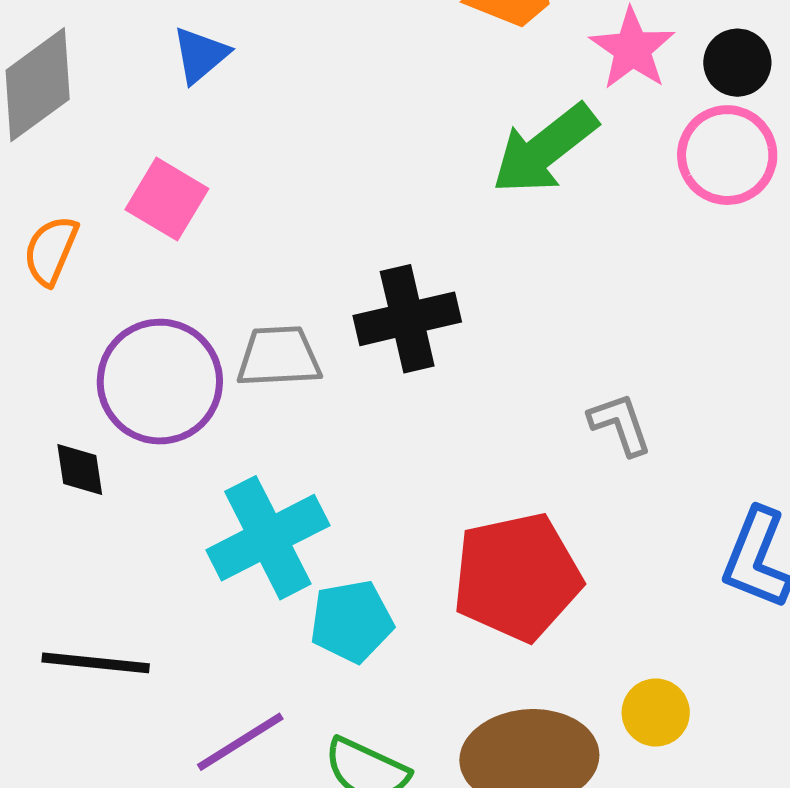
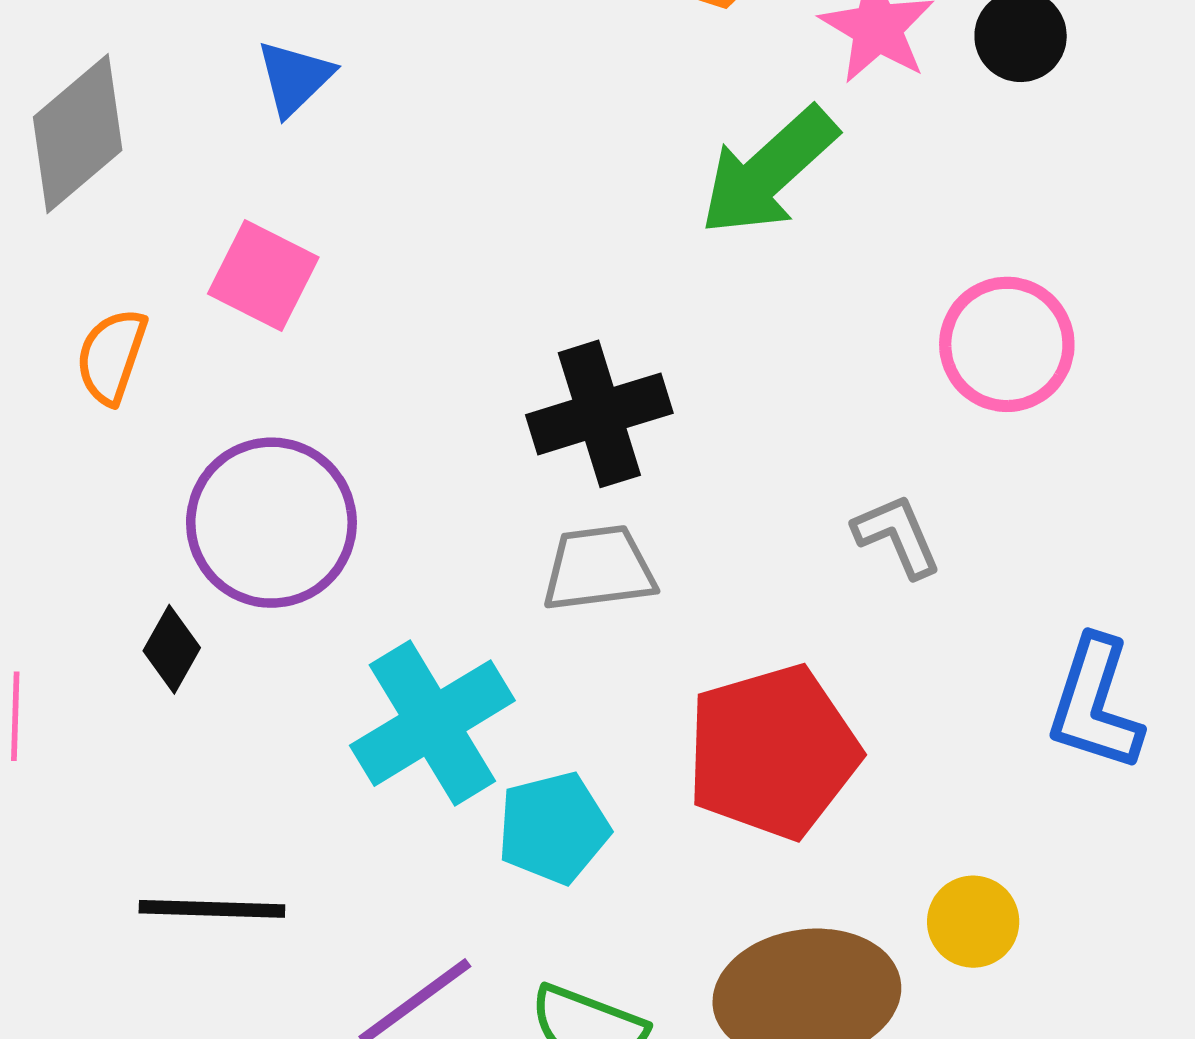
pink circle: (727, 155) -> (1007, 344), moved
gray trapezoid: (279, 357) -> (599, 568), moved
black diamond: (80, 470) -> (172, 649), turned 42

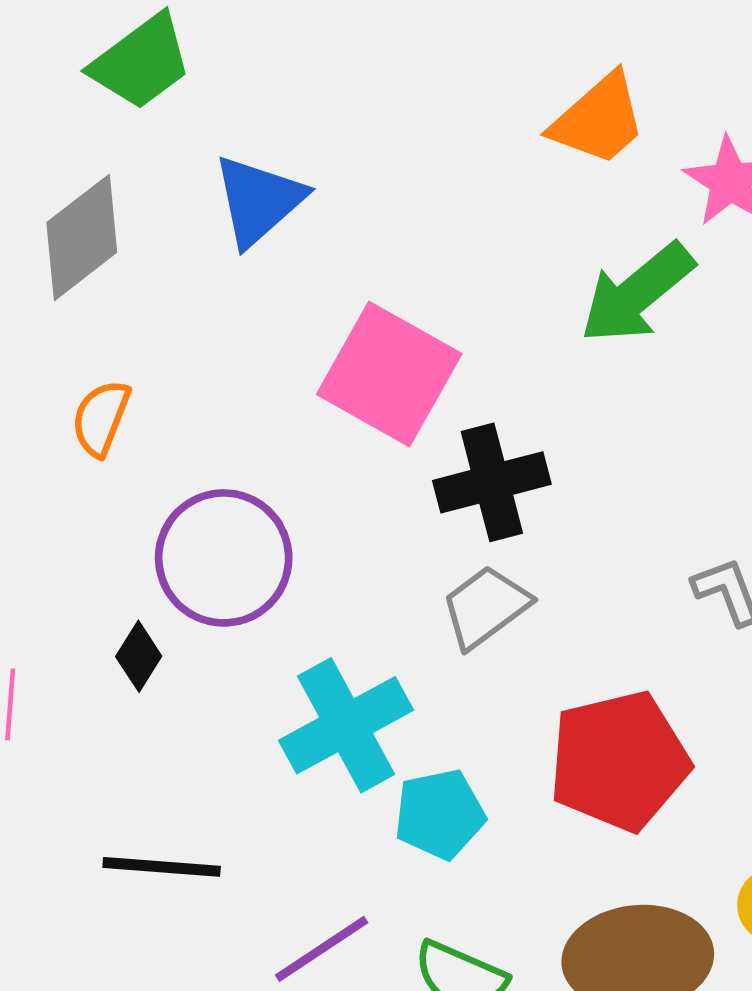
blue triangle: (295, 78) -> (259, 200), size x1.5
pink square: (263, 275) -> (389, 374), moved, size x1.6
gray trapezoid: (599, 568) -> (486, 607), turned -32

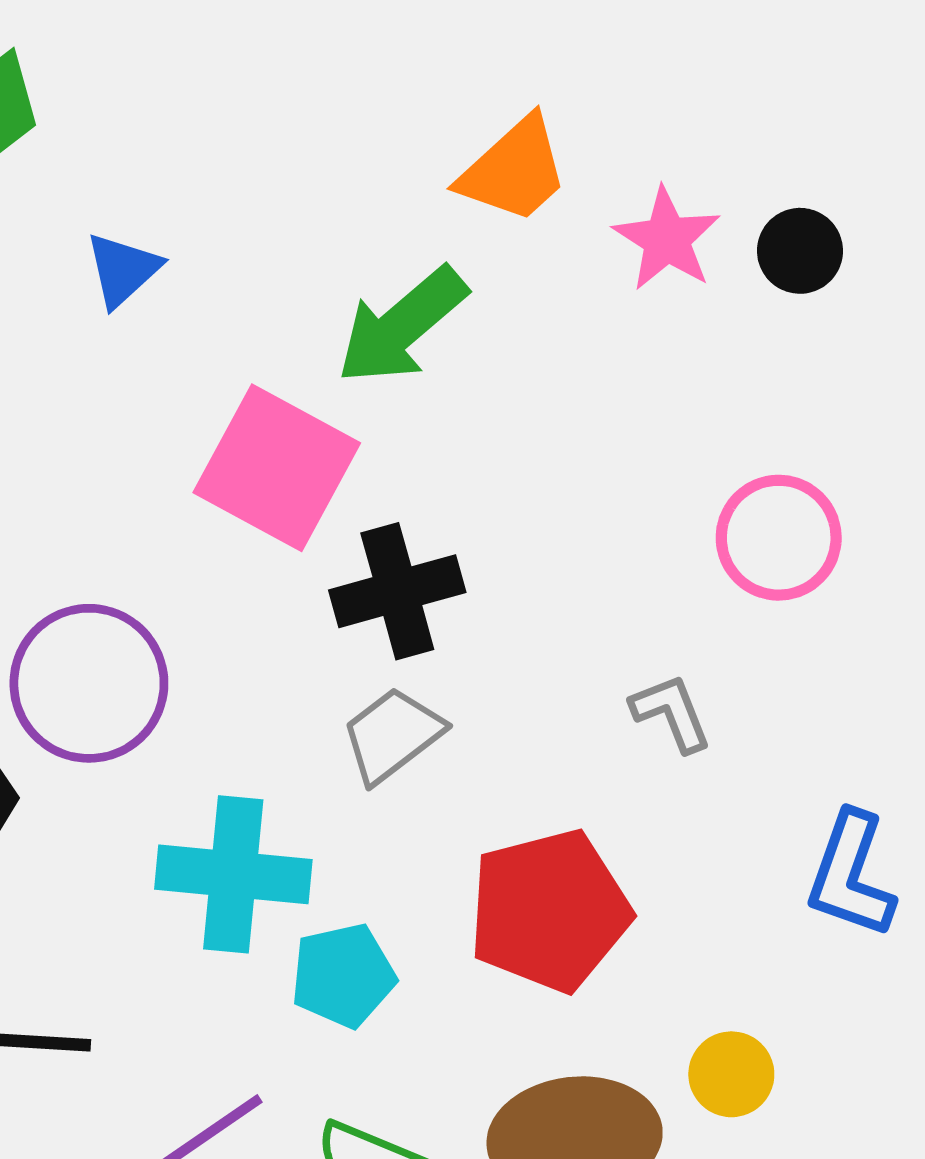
blue triangle: (259, 200) -> (123, 270), size x0.7
green arrow: (637, 293) -> (402, 326), moved
cyan cross: (346, 725) -> (233, 874), turned 35

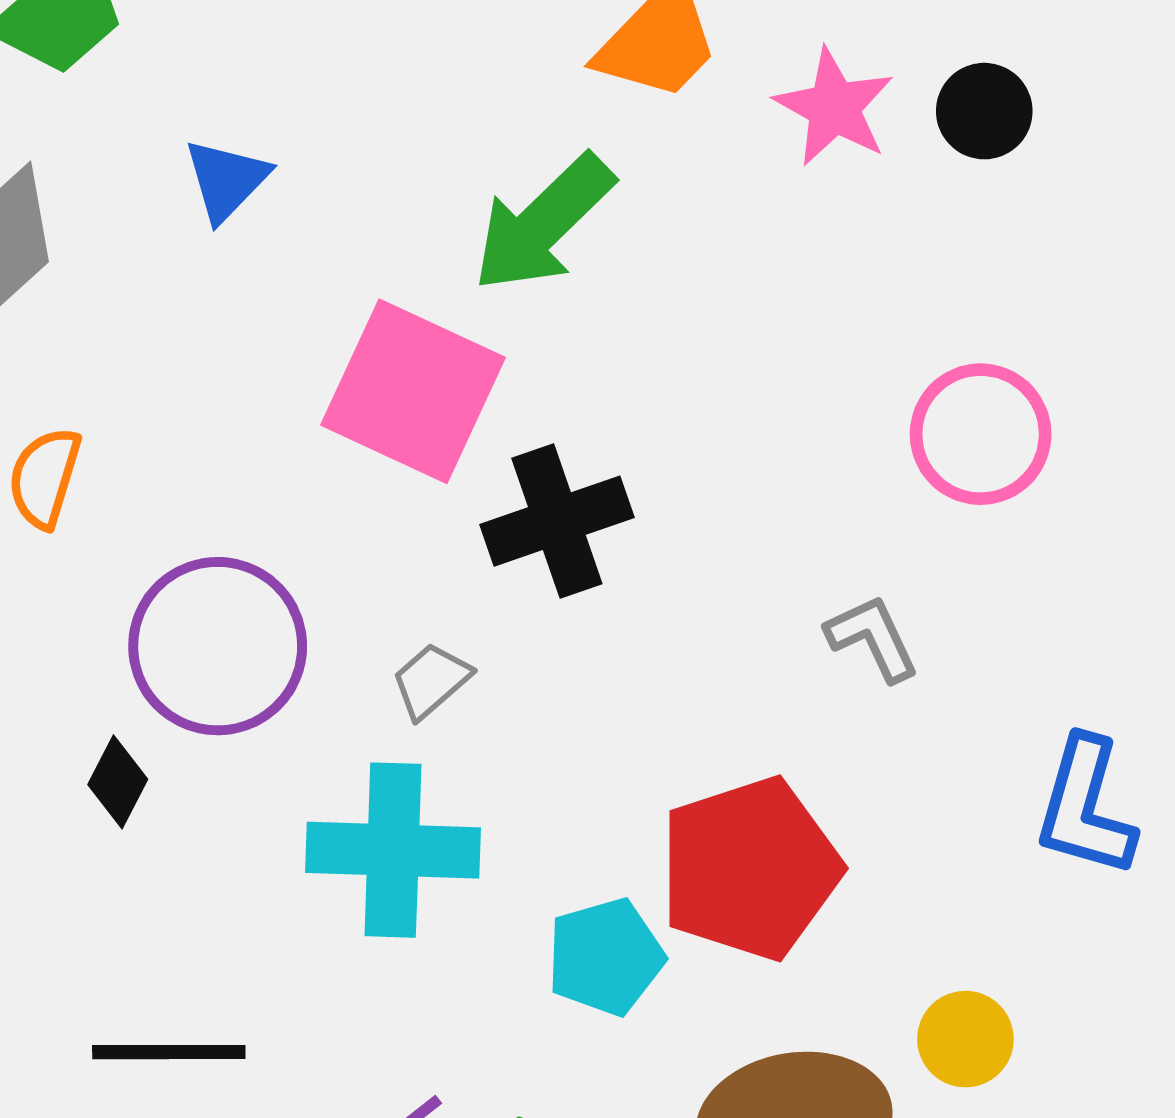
gray trapezoid: (392, 735) -> (431, 681), moved, size x0.7
cyan pentagon: (343, 975) -> (605, 957), moved

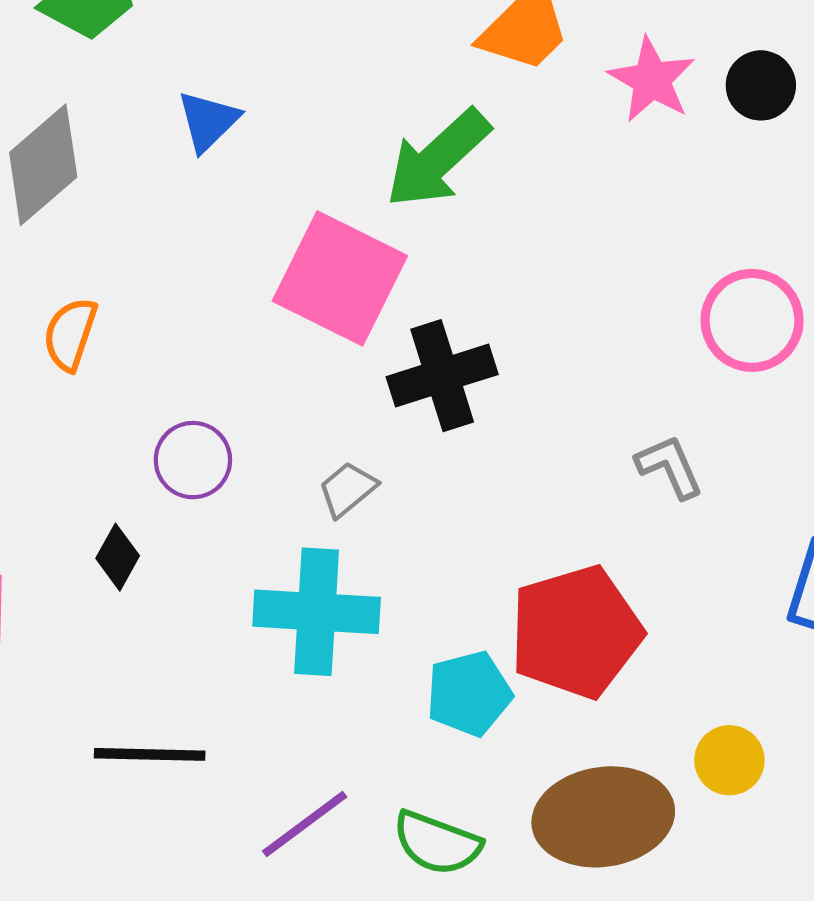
purple circle: (218, 646) -> (193, 460), size x0.6

